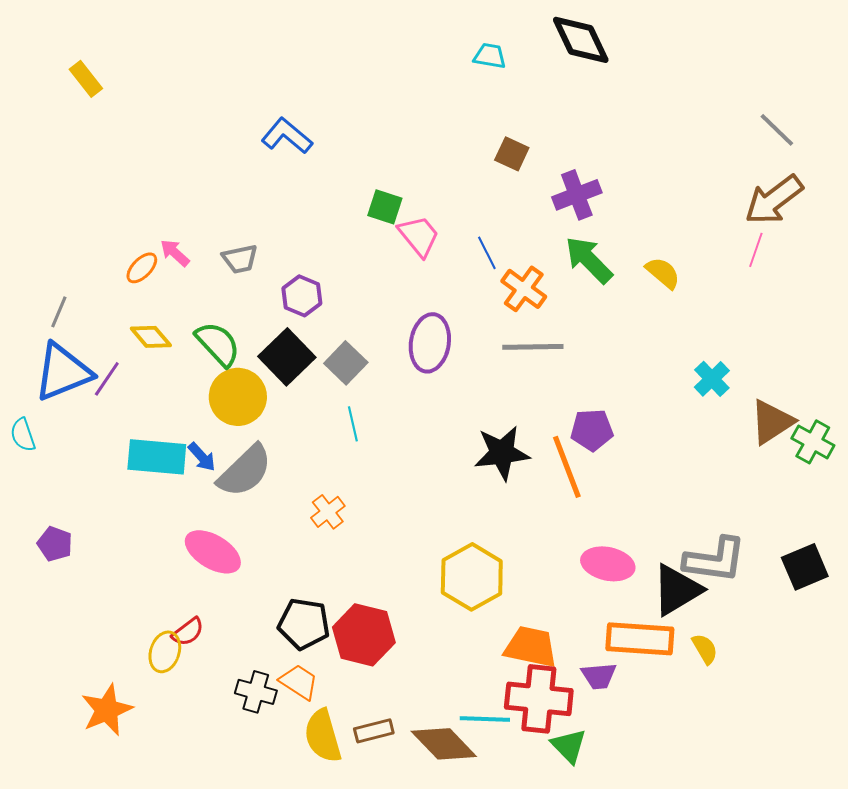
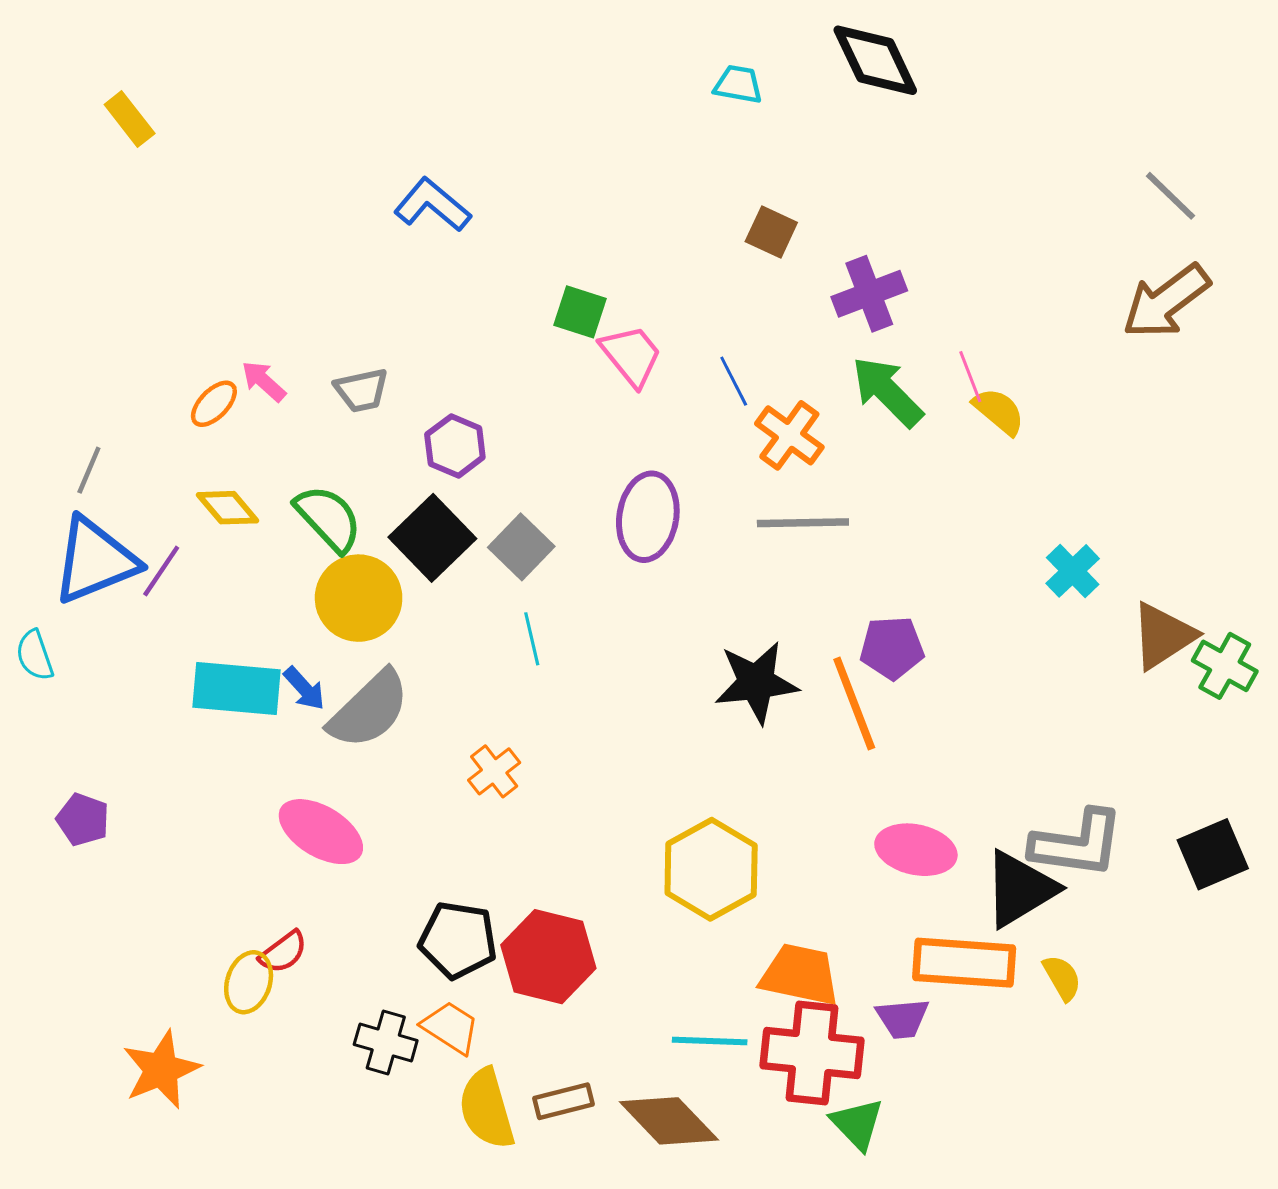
pink line: (756, 250) -> (970, 377), moved, turned -40
cyan line: (485, 719) -> (710, 1041), moved

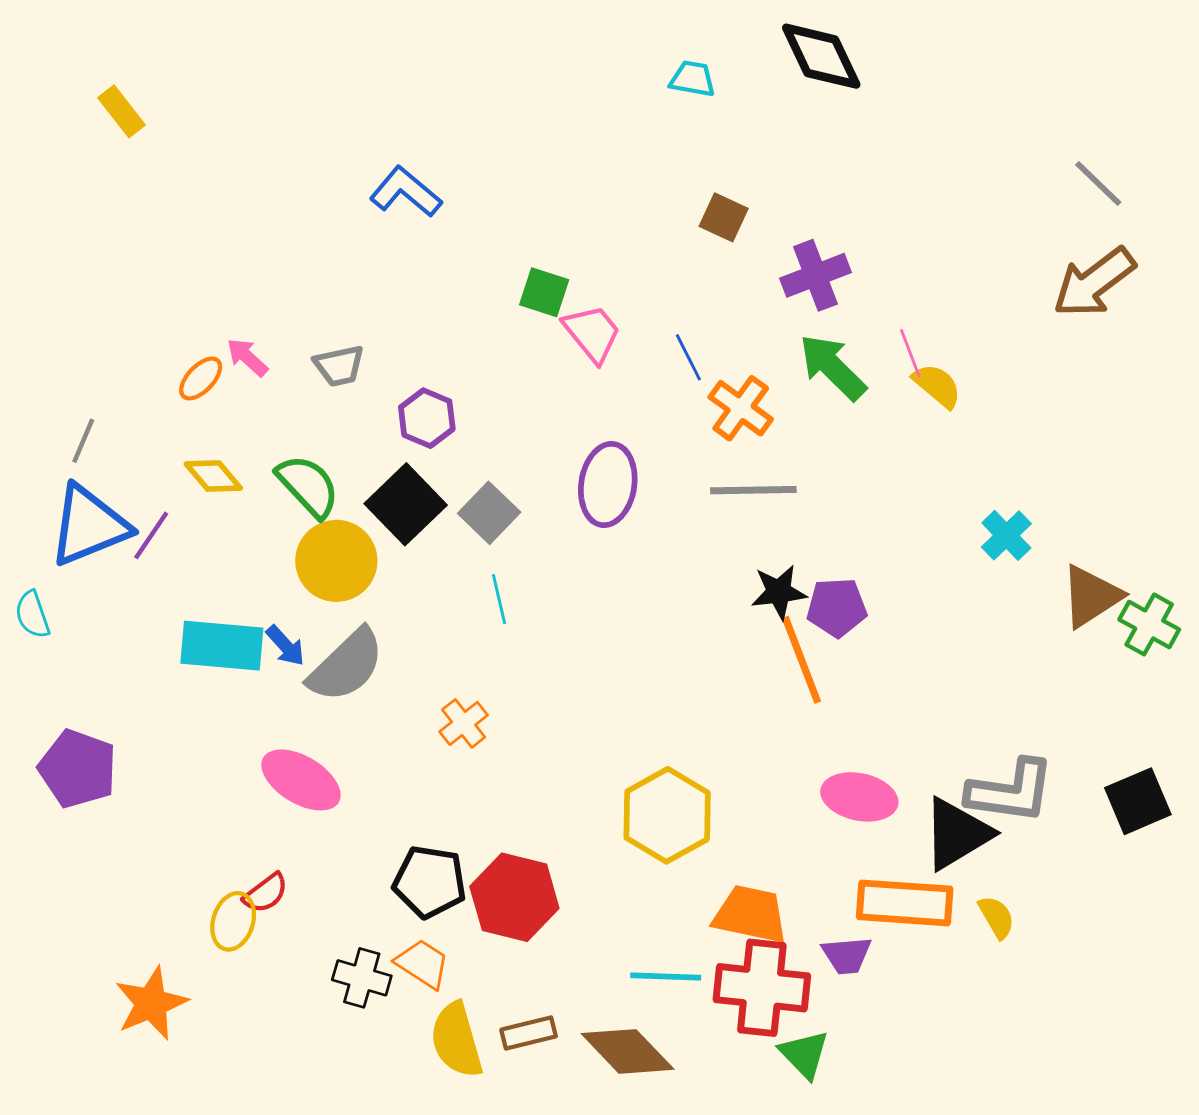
black star: (756, 682) -> (779, 592), moved, size x0.7
purple pentagon: (83, 820) -> (78, 769), size x1.6

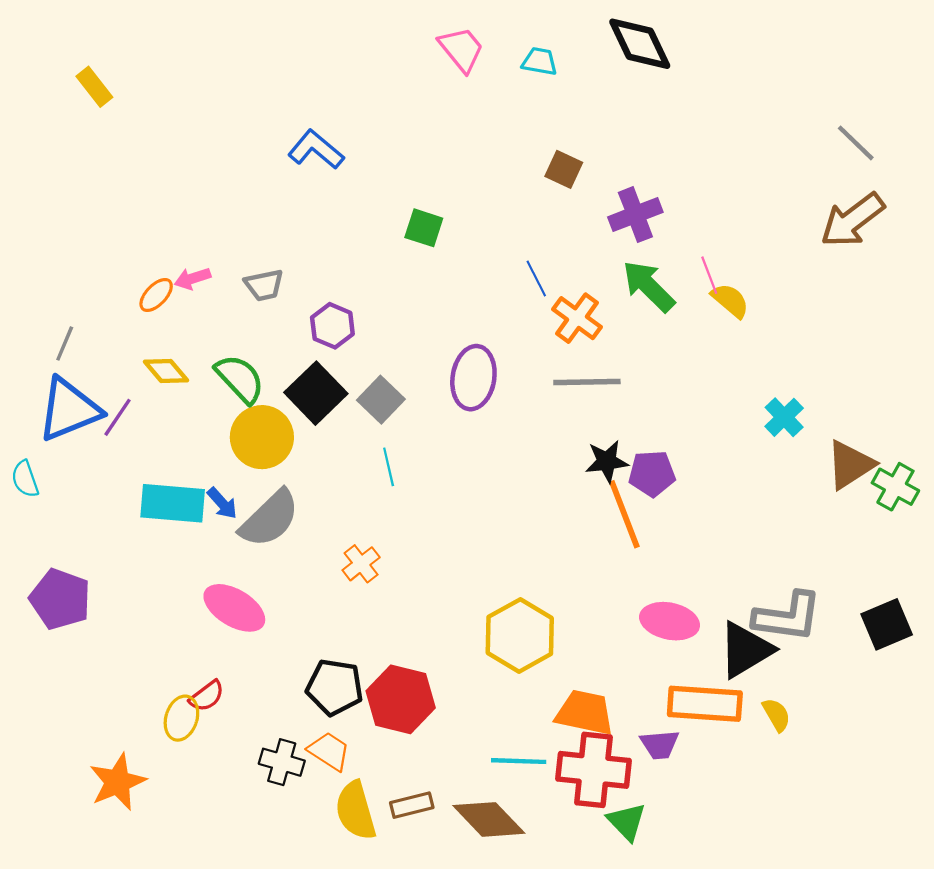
pink trapezoid: (592, 333) -> (461, 49), moved
pink arrow: (247, 357) -> (192, 278), turned -60

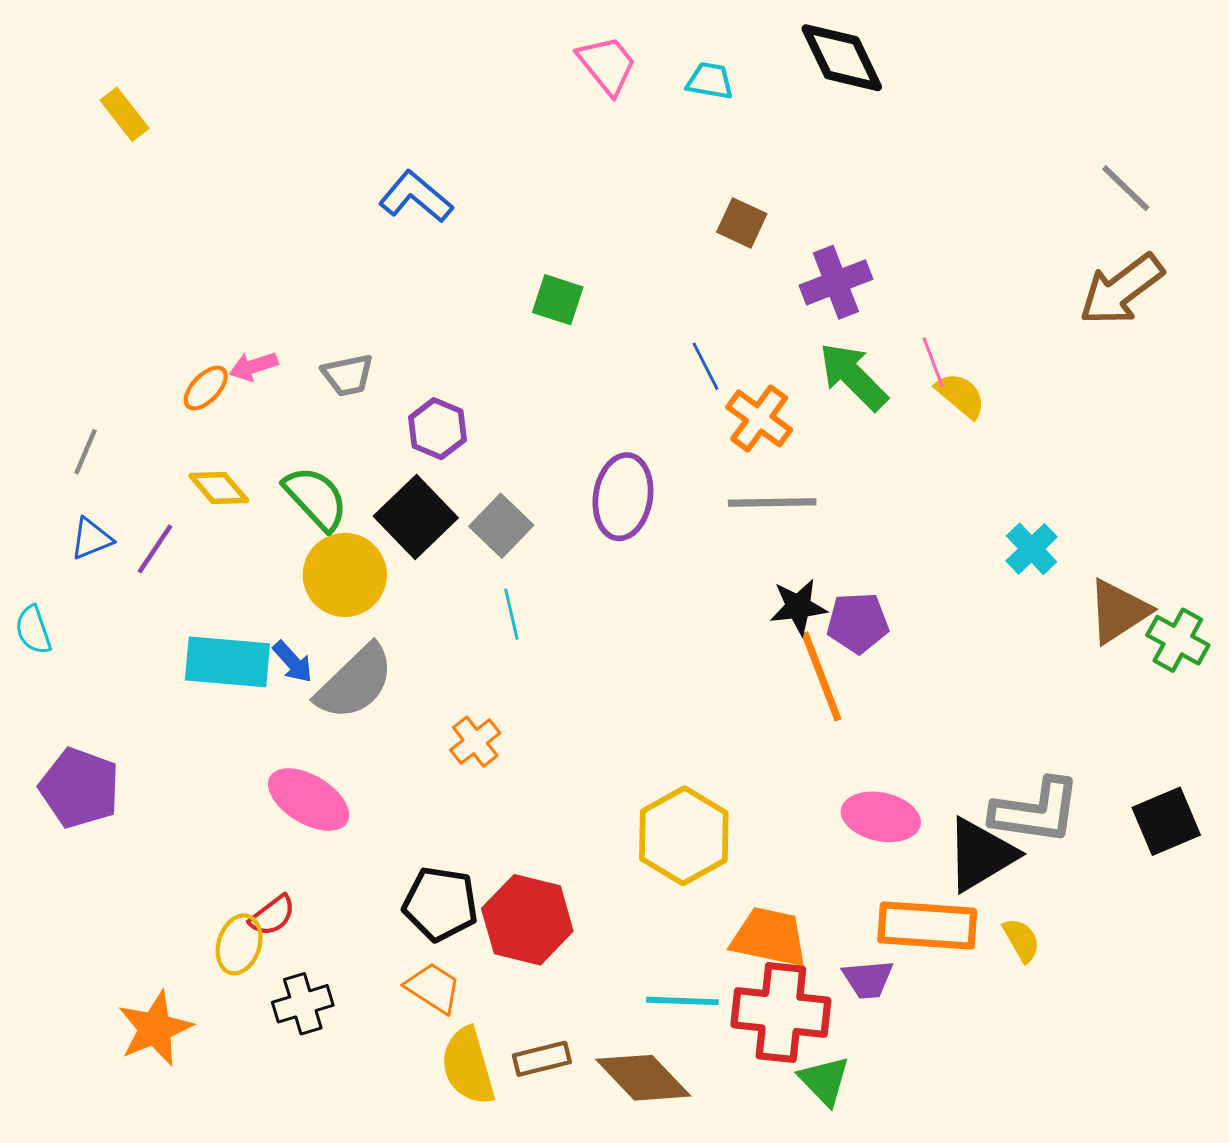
blue triangle: (69, 410) -> (91, 539), size x0.5
black cross: (282, 762) -> (303, 1004), moved, turned -33

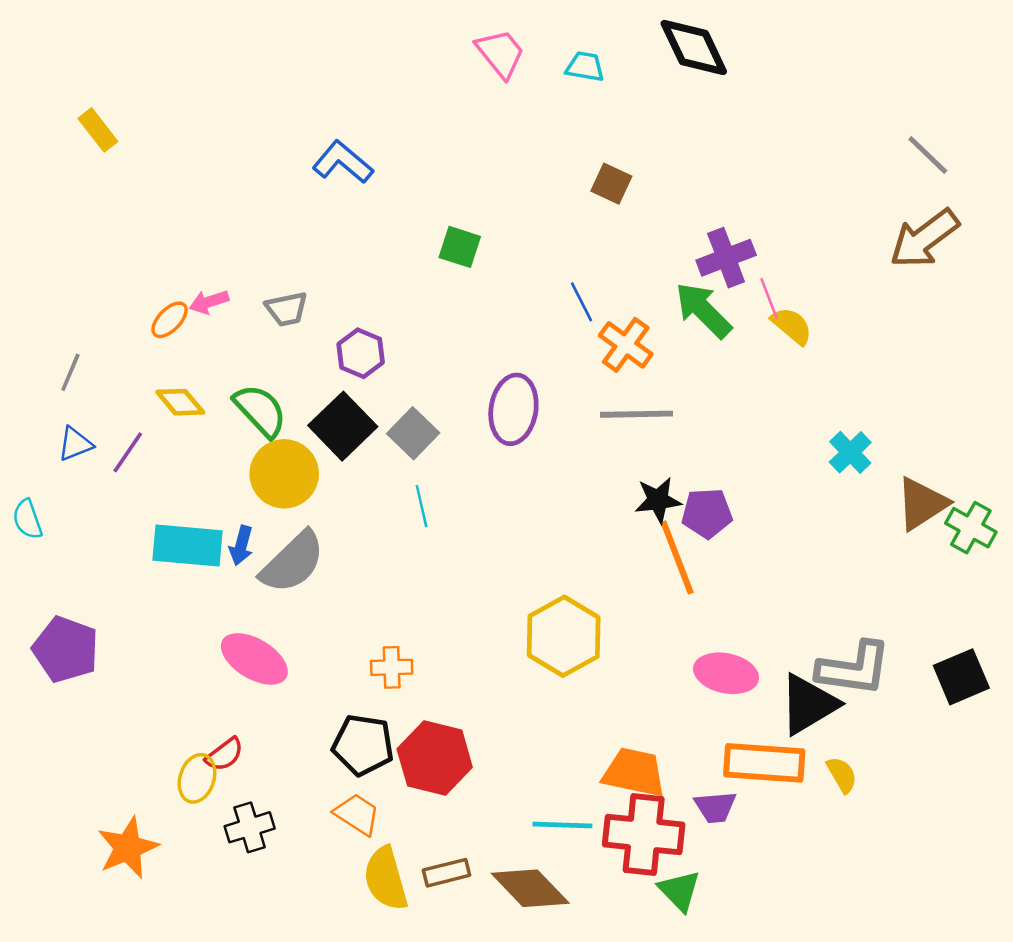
yellow rectangle: (125, 114) -> (98, 130), moved
purple cross: (836, 282) -> (726, 258), moved
blue arrow: (293, 662) -> (241, 545), turned 57
orange cross: (475, 742) -> (392, 667), moved, turned 36
yellow hexagon: (684, 836) -> (564, 636), moved

